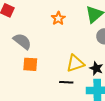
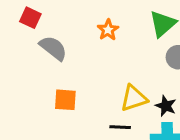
gray semicircle: (22, 41) -> (53, 48), moved

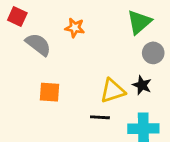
orange star: (108, 30) -> (75, 28), moved, turned -30
black star: (166, 106) -> (142, 85), moved

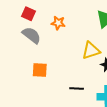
red square: (17, 16) -> (28, 14), moved
yellow triangle: (113, 91) -> (91, 51), moved

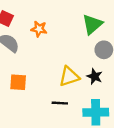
yellow triangle: (91, 51) -> (69, 76), moved

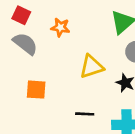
yellow triangle: (69, 76) -> (91, 67), moved

